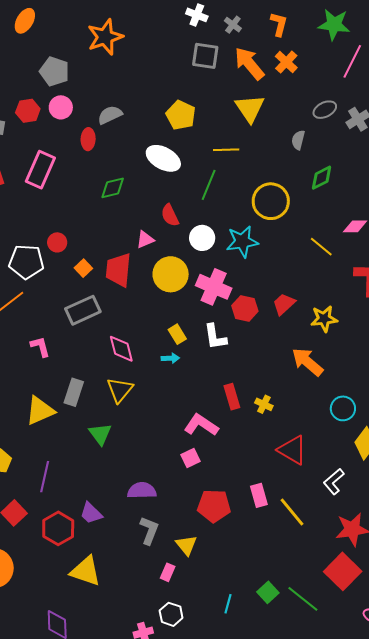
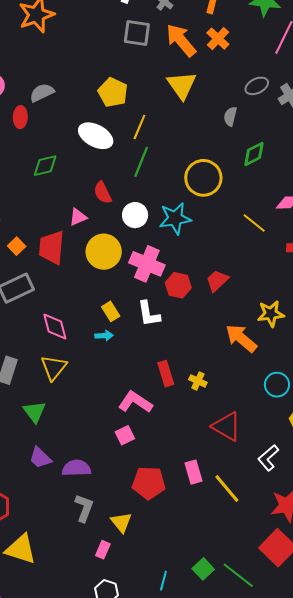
yellow line: (226, 150) -> (139, 127), moved, turned -65
yellow star: (324, 319) -> (271, 314), moved
purple trapezoid: (91, 513) -> (40, 458), moved

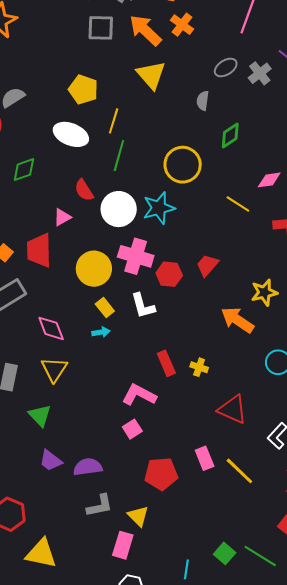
white circle: (135, 215) -> (119, 209), size x1.4
yellow circle: (104, 252) -> (94, 269), moved
gray L-shape: (84, 508) -> (100, 506), turned 64
pink rectangle: (103, 550) -> (123, 545), size x1.5

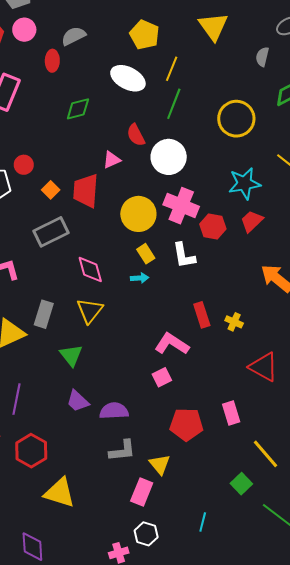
cyan star: (159, 208) -> (244, 183), moved
yellow line: (239, 471) -> (265, 454), moved
green square: (225, 553) -> (241, 484), moved

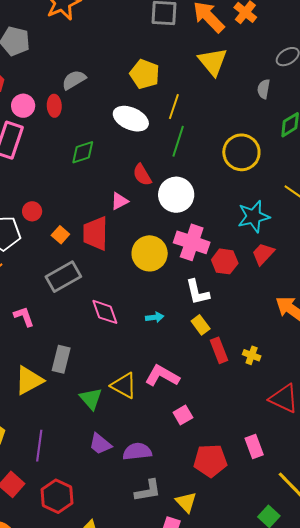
pink circle: (24, 30) -> (23, 106), moved
yellow rectangle: (146, 254) -> (201, 325), moved
yellow triangle: (90, 311) -> (124, 385), moved, turned -36
pink L-shape: (172, 344) -> (162, 376), moved

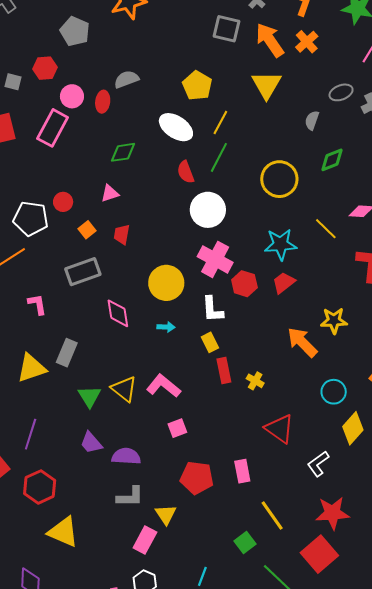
red semicircle: (142, 175) -> (186, 172), moved
pink triangle: (119, 201) -> (110, 193), moved
red trapezoid: (95, 233) -> (122, 234), size x0.6
yellow circle: (150, 253) -> (166, 283), moved

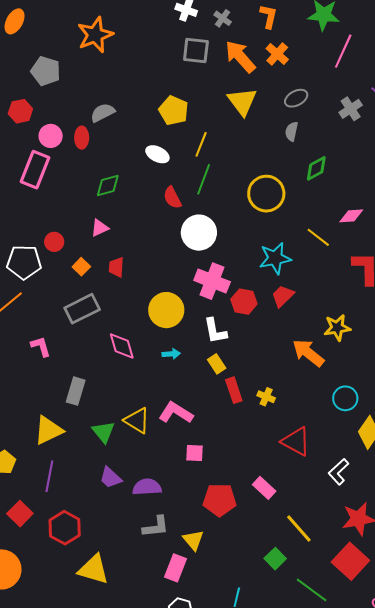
gray ellipse: (341, 92) -> (296, 98), moved
white ellipse: (176, 127) -> (157, 154), size x0.7
yellow triangle: (32, 368) -> (48, 430), moved
pink square: (177, 428) -> (195, 453), turned 30
pink rectangle: (242, 471) -> (264, 488), turned -30

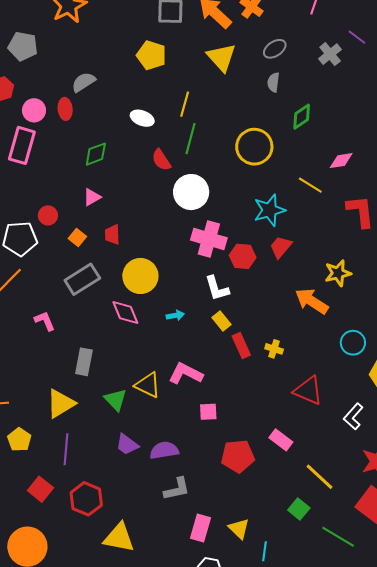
yellow pentagon: (174, 111) -> (151, 55), moved
yellow circle: (166, 310) -> (140, 276), moved
yellow triangle: (193, 540) -> (239, 529), moved

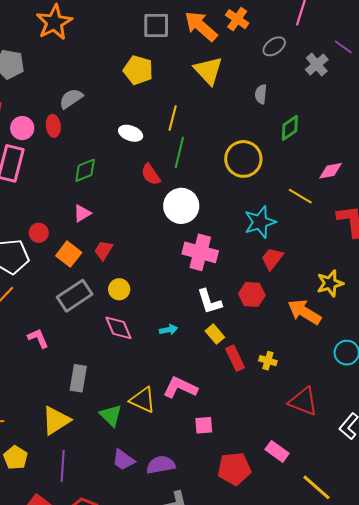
gray ellipse: (275, 49) -> (274, 46), moved
red trapezoid: (112, 235) -> (104, 250), turned 35
orange square: (77, 237) -> (69, 254), size x1.4
red hexagon: (243, 256) -> (252, 294), moved
yellow circle: (140, 276) -> (119, 289), moved, size x0.6

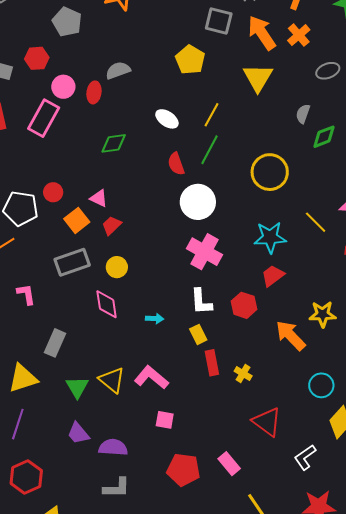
green diamond: (290, 128) -> (324, 137), moved
pink triangle: (82, 213) -> (99, 198), moved, turned 42

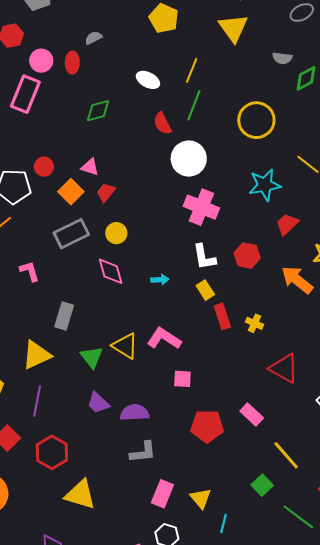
gray semicircle: (118, 70) -> (93, 38), size x0.7
gray semicircle: (303, 114) -> (282, 58), turned -96
red trapezoid: (273, 276) -> (287, 224), moved

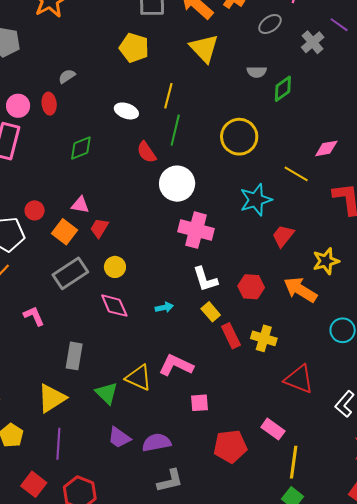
red hexagon: (247, 256) -> (251, 287), moved
yellow cross: (255, 323) -> (264, 338), size x1.4
yellow line: (286, 455) -> (294, 462), moved, turned 56

